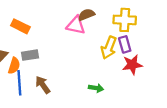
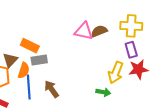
brown semicircle: (86, 15) -> (99, 31), moved
orange rectangle: (20, 26) -> (30, 46), moved
yellow arrow: (109, 48) -> (116, 72), moved

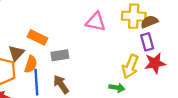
yellow cross: (131, 26) -> (134, 16), moved
brown semicircle: (99, 31) -> (149, 22), moved
gray rectangle: (39, 60) -> (60, 55), moved

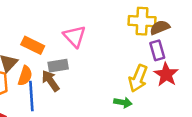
pink triangle: (96, 22) -> (75, 36), moved, turned 35
red star: (155, 63) -> (166, 74), turned -30
brown arrow: (61, 84) -> (50, 81), moved

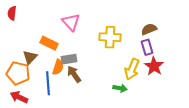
yellow cross: (142, 21) -> (110, 37), moved
pink triangle: (75, 36) -> (71, 22), moved
orange semicircle: (25, 76) -> (58, 67), moved
brown arrow: (50, 81) -> (74, 74), moved

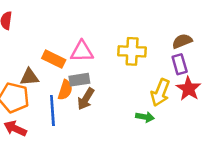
pink triangle: (71, 22) -> (82, 51), moved, turned -48
brown triangle: (30, 57) -> (29, 77), turned 42
brown arrow: (74, 74) -> (86, 99), turned -114

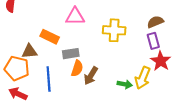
pink triangle: (82, 51) -> (75, 17), moved
orange semicircle: (65, 90) -> (77, 68), moved
yellow arrow: (160, 93) -> (143, 78), moved
brown arrow: (86, 99) -> (91, 76), moved

